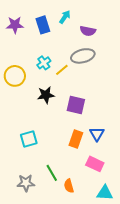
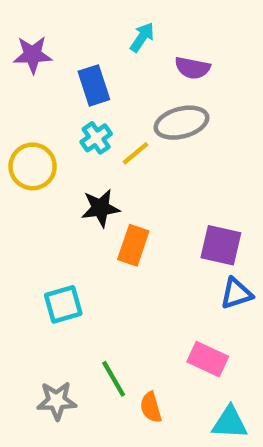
blue rectangle: (43, 25) -> (94, 85), moved
purple square: (76, 105) -> (221, 245), moved
blue triangle: (97, 134) -> (236, 293), moved, turned 42
orange rectangle: (76, 139) -> (133, 245), moved

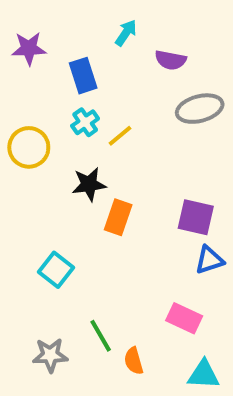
gray ellipse: (181, 123) -> (200, 109), moved
cyan square: (63, 304) -> (56, 270), turned -36

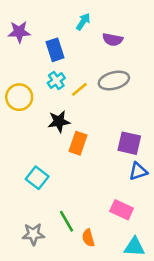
gray ellipse: (200, 109) -> (114, 80), moved

